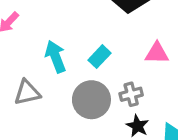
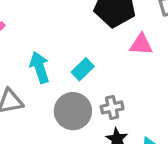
pink triangle: (157, 53) -> (141, 45), moved

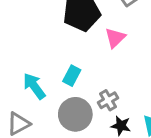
pink triangle: (141, 45) -> (115, 38), turned -30

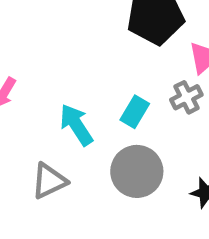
gray cross: (108, 100) -> (186, 97), moved

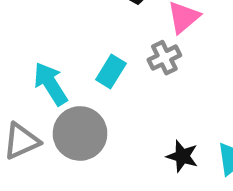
gray circle: (137, 171) -> (80, 133), moved

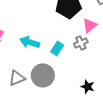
cyan arrow: (50, 84) -> (30, 42), moved, turned -42

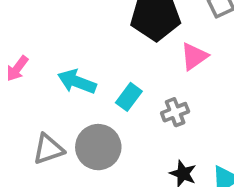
gray cross: (81, 43) -> (175, 112), moved

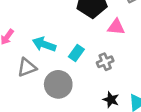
pink triangle: (194, 56) -> (116, 27), turned 42
gray triangle: (48, 149) -> (27, 67), moved

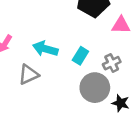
gray circle: (58, 84) -> (95, 88), moved

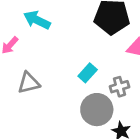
cyan arrow: (45, 49) -> (37, 20), moved

